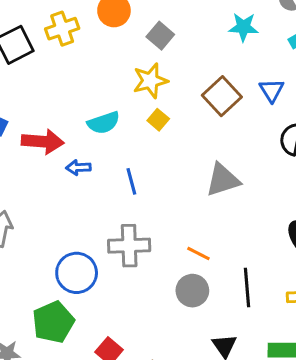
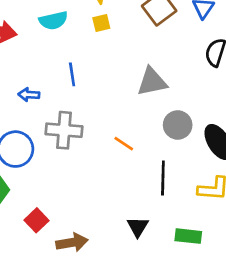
yellow square: (158, 120) -> (101, 23), turned 30
blue arrow: (78, 168) -> (29, 95), moved
gray circle: (192, 291) -> (178, 125), moved

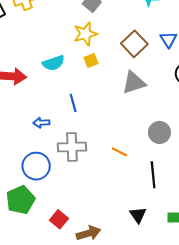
gray triangle: (152, 82) -> (134, 83), moved

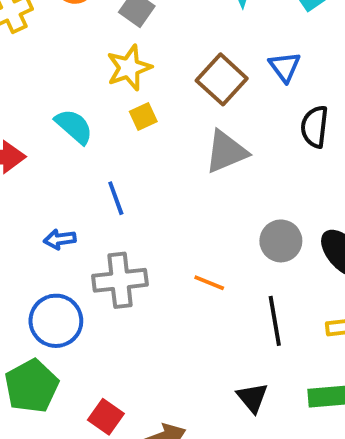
cyan semicircle: (54, 63) -> (74, 126), turned -115

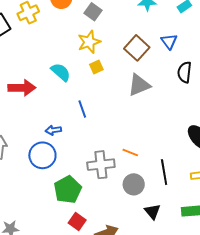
gray circle: (281, 241) -> (134, 184), moved
gray cross: (120, 280) -> (101, 165), moved
blue circle: (56, 321) -> (42, 155), moved
green pentagon: (32, 386) -> (68, 190), moved

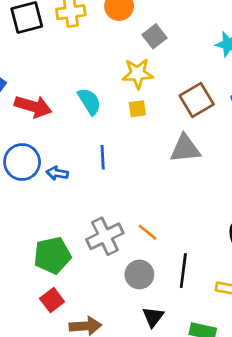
blue circle: (42, 155) -> (22, 162), moved
gray cross: (101, 165) -> (105, 236), turned -36

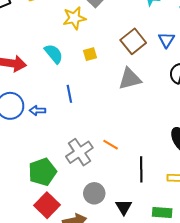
yellow star: (138, 74) -> (74, 18), moved
gray circle: (139, 274) -> (94, 193), moved
red square: (52, 300) -> (47, 205), size x1.4

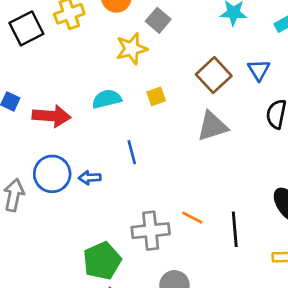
cyan semicircle: (54, 54) -> (107, 99), turned -60
gray cross: (79, 152) -> (151, 231), turned 32
black line: (141, 169) -> (235, 229), moved

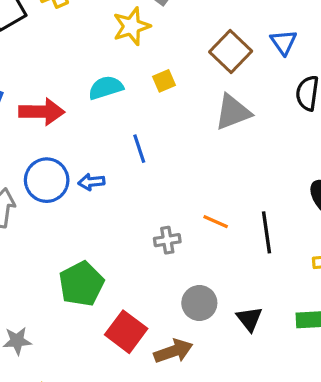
gray cross: (151, 231) -> (167, 240), size x0.6
green pentagon: (102, 261) -> (81, 284), moved

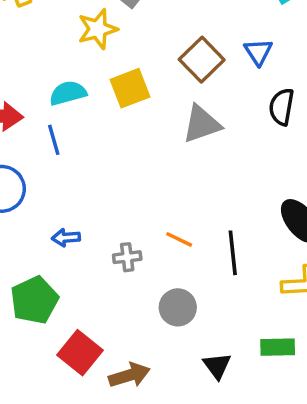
yellow square: (164, 81) -> (130, 88), size x1.6
blue line: (139, 149) -> (54, 140), moved
blue arrow: (91, 182) -> (66, 238), moved
gray circle: (199, 303) -> (178, 307), moved
black triangle: (249, 319) -> (217, 366), moved

